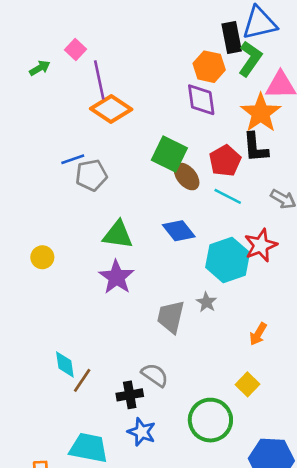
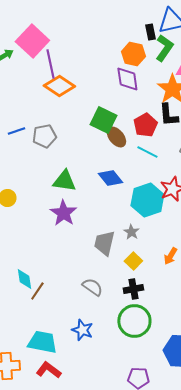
black rectangle: (232, 38) -> (150, 32), size x0.7
pink square: (75, 49) -> (32, 41), size x2.0
blue line: (73, 159) -> (16, 131), moved
yellow square: (247, 384) -> (133, 261), moved
black cross: (130, 395) -> (133, 289), moved

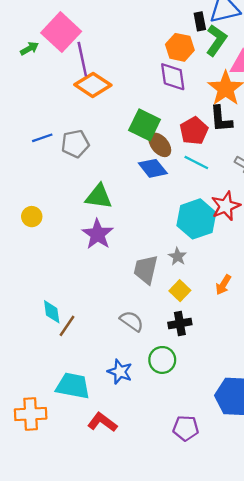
blue diamond: (110, 178) -> (153, 168), moved
green circle: (134, 321) -> (162, 360), moved, size x0.7
red L-shape: (48, 370) -> (102, 422), moved

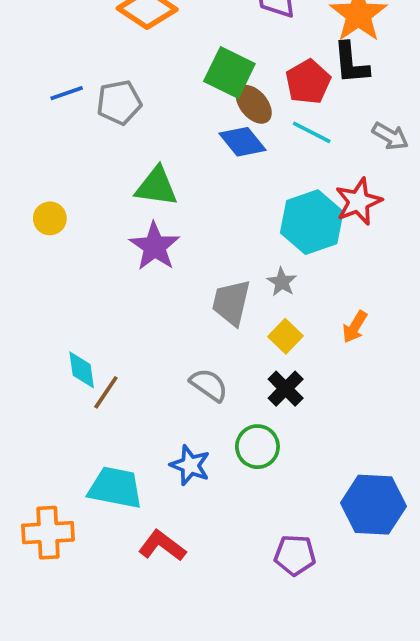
black cross: (180, 324) -> (286, 389), turned -35

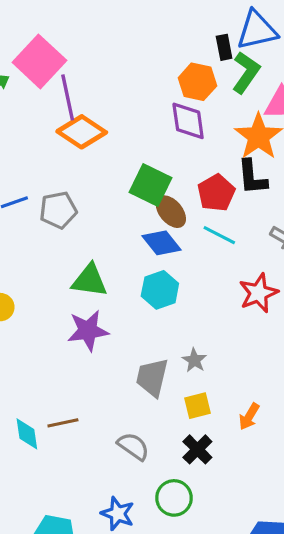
cyan hexagon: (312, 222) -> (160, 290), moved, size x0.7
purple star: (155, 246) -> (88, 331), turned 30
orange arrow: (355, 327) -> (249, 417), moved
yellow square: (286, 336) -> (197, 406), turned 32
brown line: (106, 392) -> (63, 423), moved, turned 44

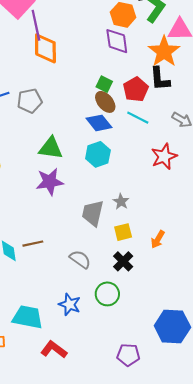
orange diamond: (82, 132) -> (45, 48), turned 56
green square: (151, 185) -> (104, 84), moved, size x0.6

